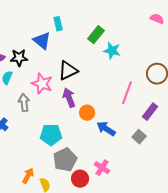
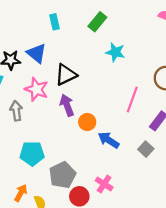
green rectangle: (96, 35) -> (97, 22), moved
blue triangle: (42, 41) -> (37, 53), moved
cyan pentagon: (51, 135) -> (32, 154), moved

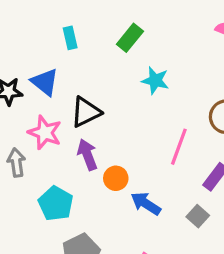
cyan pentagon: (32, 154) -> (56, 204), moved, turned 30

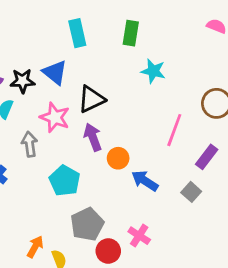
cyan rectangle: (70, 38) -> (77, 33), size x1.4
green rectangle: (130, 38) -> (131, 33), turned -30

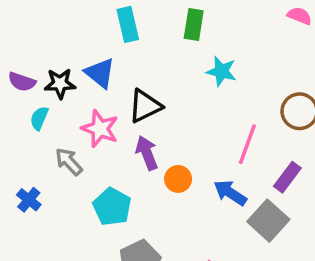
gray arrow: (30, 144) -> (69, 162), turned -35
blue arrow: (145, 181) -> (230, 193), moved
gray square: (191, 192) -> (268, 221), size x1.6

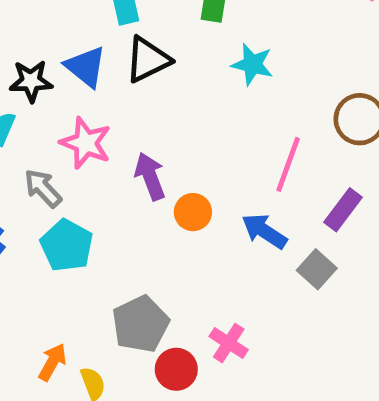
black triangle: (145, 106) -> (148, 60), moved
cyan pentagon: (112, 207) -> (67, 245), moved
gray square: (268, 221) -> (317, 269), size x0.7

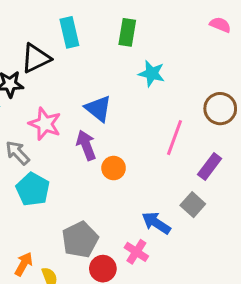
black triangle: (148, 60) -> (36, 58), moved
blue triangle: (86, 67) -> (98, 109), moved
blue arrow: (264, 231) -> (156, 223), moved

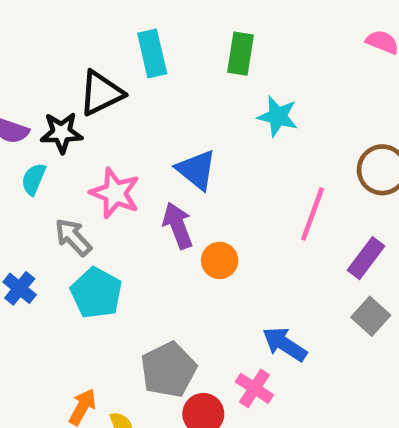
gray square: (193, 205) -> (371, 316), moved

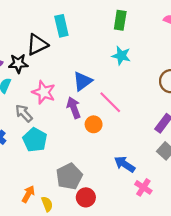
green rectangle: (241, 54) -> (120, 20), moved
blue triangle: (196, 170) -> (82, 81), turned 45
pink line: (313, 214) -> (110, 102), moved, turned -65
pink cross: (254, 388) -> (143, 187), moved

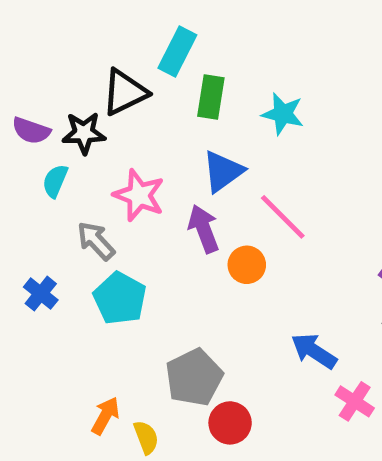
green rectangle: (120, 20) -> (211, 97), moved
cyan rectangle: (61, 26) -> (177, 52), turned 40
cyan star: (121, 56) -> (283, 114), moved

